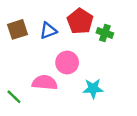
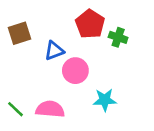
blue triangle: (48, 31) -> (54, 51), moved
pink semicircle: (45, 83) -> (50, 109), moved

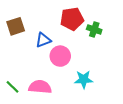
red pentagon: (90, 24) -> (72, 19), turned 30

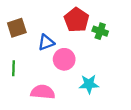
red pentagon: (72, 19) -> (77, 20), turned -30
green line: (12, 87) -> (13, 68), moved, turned 48

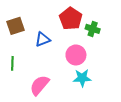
pink circle: (64, 59) -> (76, 55), moved
pink semicircle: (43, 92) -> (39, 85), turned -55

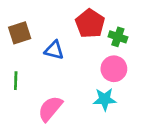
blue triangle: (43, 39) -> (54, 50), turned 35
pink circle: (76, 55) -> (114, 69), moved

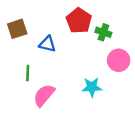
pink circle: (114, 69) -> (119, 60), moved
green line: (16, 81) -> (28, 73), moved

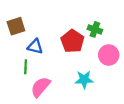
red pentagon: (79, 21) -> (72, 41), moved
blue triangle: (47, 44) -> (35, 46), moved

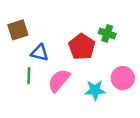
pink circle: (109, 55) -> (123, 78), moved
pink semicircle: (40, 87) -> (59, 80), moved

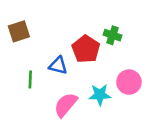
blue triangle: (40, 53) -> (58, 66), moved
pink semicircle: (59, 80) -> (66, 105), moved

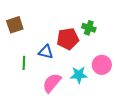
red pentagon: (86, 49) -> (68, 39), turned 30

